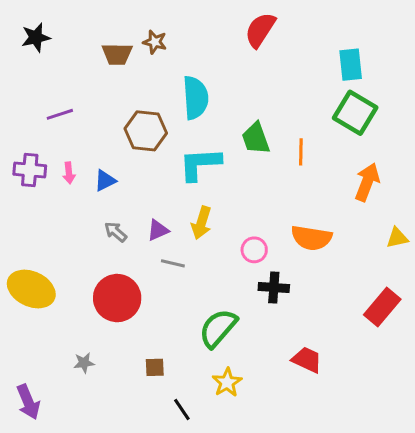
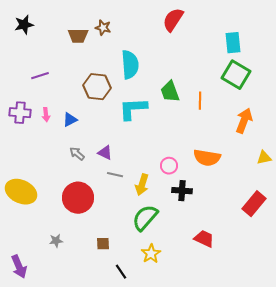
yellow arrow: (201, 223) -> (142, 185), moved
purple triangle: (158, 230) -> (105, 153), turned 49

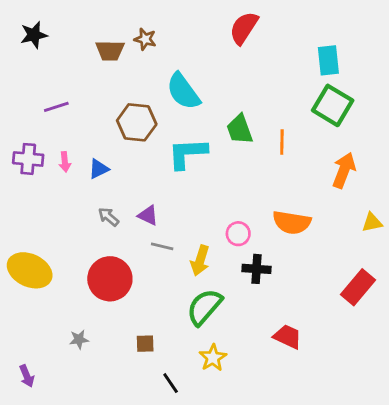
cyan semicircle: (130, 65) -> (183, 91), turned 148
purple arrow: (19, 267) -> (27, 376), size x0.7

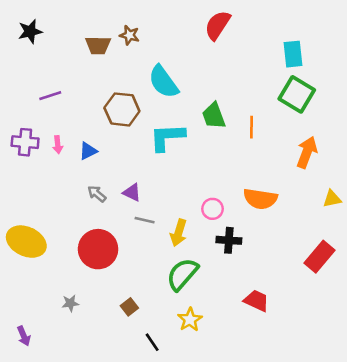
brown square: (145, 344) -> (129, 307), turned -36

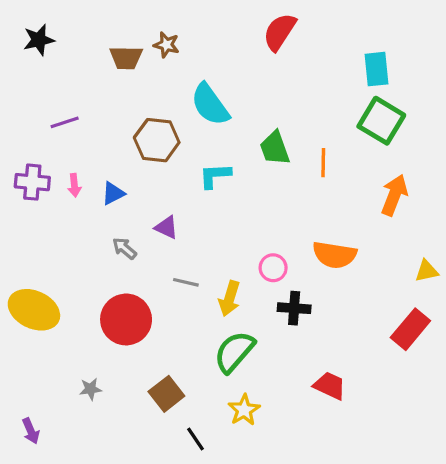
cyan L-shape: (167, 137) -> (215, 176), size x0.7
purple triangle: (132, 192) -> (166, 227), moved
yellow triangle: (332, 199) -> (427, 271), moved
brown square: (129, 307) -> (166, 394), size x1.5

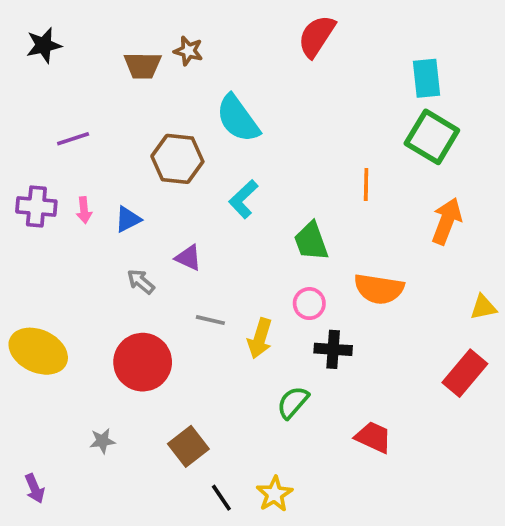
green trapezoid: (275, 148) -> (311, 241), moved
cyan L-shape: (215, 176) -> (243, 199), turned -40
green semicircle: (234, 352) -> (293, 402), moved, size x0.7
yellow star: (244, 410) -> (274, 494), moved

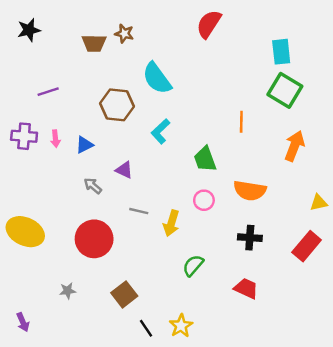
black cross: (333, 349) -> (250, 238), moved

